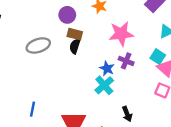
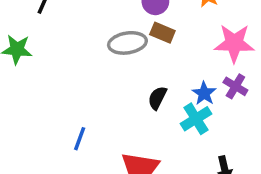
gray ellipse: (38, 45) -> (127, 43), moved
black semicircle: (75, 46) -> (157, 98), moved

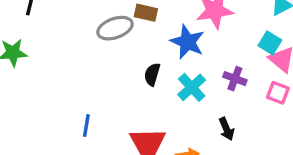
purple cross: (235, 86) -> (235, 79), moved
blue star: (204, 93) -> (187, 42), moved, size x1.5

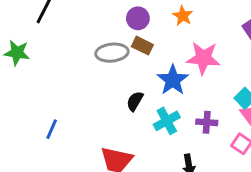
purple cross: (235, 79) -> (207, 122), turned -30
blue line: (86, 126) -> (52, 129), moved

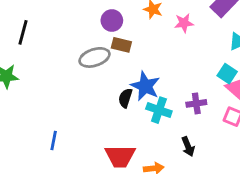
pink star: (203, 58) -> (184, 23), moved, size x0.6
blue star: (173, 80) -> (145, 86), moved
cyan cross: (167, 121) -> (159, 110), turned -30

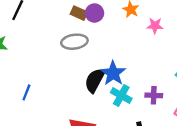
brown rectangle: (121, 45) -> (79, 13), moved
black semicircle: (125, 98) -> (95, 80), size x1.5
blue line: (54, 140) -> (26, 92), moved

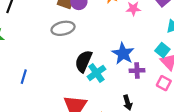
blue star: (113, 73) -> (123, 54), moved
cyan cross: (121, 95) -> (96, 73), moved, turned 30

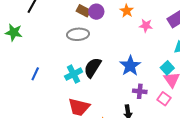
purple cross: (137, 70) -> (140, 91), moved
cyan cross: (96, 73) -> (74, 74), moved

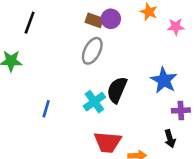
gray ellipse: (78, 34) -> (92, 51), turned -50

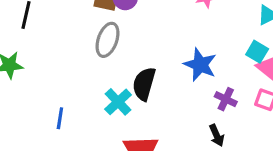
purple cross: (181, 110) -> (226, 99), turned 36

